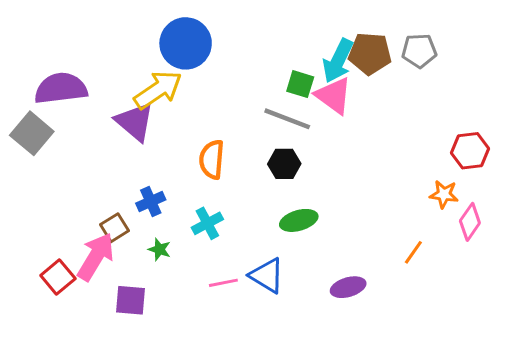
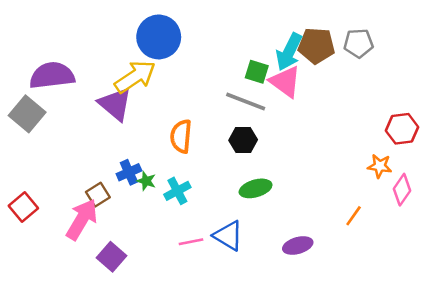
green star: (159, 249) -> (146, 181), moved
red square: (58, 277) -> (23, 207), moved
purple square: (130, 300) -> (112, 257), turned 36

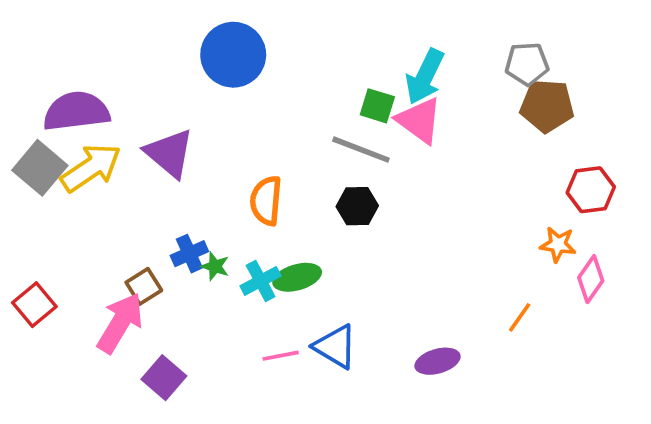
brown pentagon: (316, 46) -> (547, 106), moved
yellow arrow: (135, 77) -> (91, 168), moved
green ellipse: (256, 188) -> (297, 277), moved

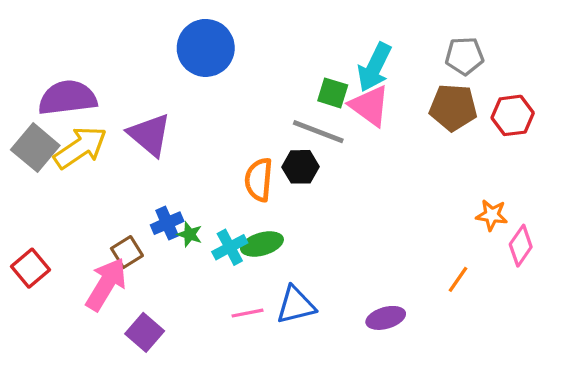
brown pentagon: (547, 106) -> (453, 107), moved
red hexagon: (591, 190) -> (513, 115), moved
orange semicircle: (266, 201) -> (259, 180), moved
black hexagon: (357, 206) -> (301, 167), moved
blue triangle: (335, 347) -> (296, 305), turned -45

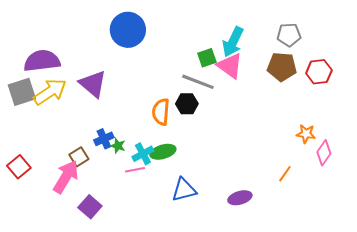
green square: (333, 93) -> (207, 58), turned -36
gray square: (35, 148) -> (22, 92), turned 32
pink line: (247, 313) -> (135, 170), moved

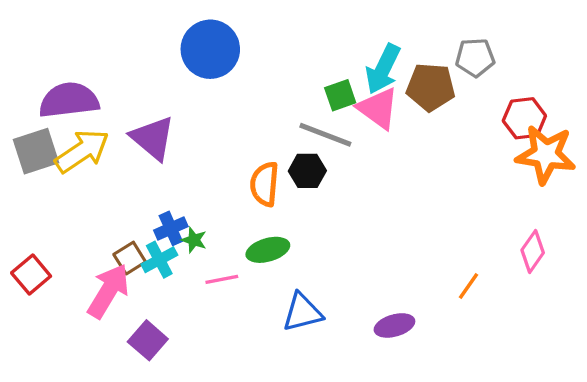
brown pentagon: (282, 67) -> (431, 87), moved
orange star: (306, 134) -> (546, 154), moved, size x1.8
cyan cross: (143, 154) -> (159, 260), moved

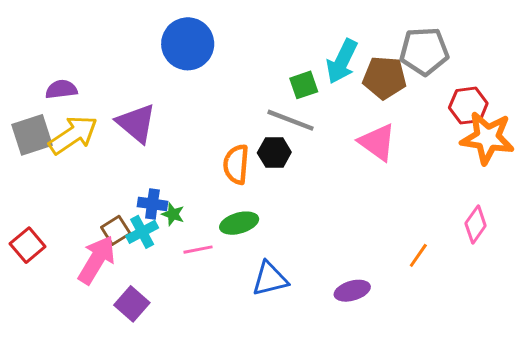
gray pentagon: (475, 57) -> (424, 51), size x1.4
purple semicircle: (69, 100) -> (61, 89), size x0.6
pink triangle: (378, 108) -> (377, 142), moved
blue cross: (171, 228) -> (152, 204), turned 32

